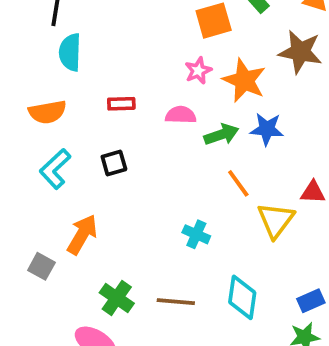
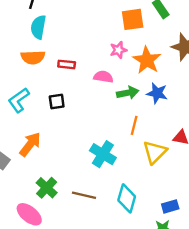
orange semicircle: (47, 112) -> (33, 57), moved
orange line: (238, 183) -> (134, 125), turned 42
cyan cross: (196, 234) -> (103, 154), size x1.5

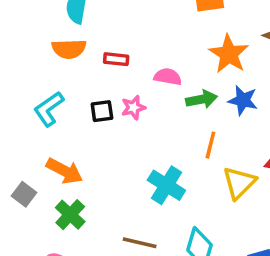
pink star: (118, 50) -> (133, 108), moved
orange arrow: (30, 144) -> (65, 171), turned 80
green cross: (47, 188) -> (70, 215), moved

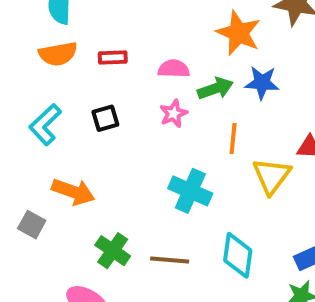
pink star: (133, 108) -> (174, 114), moved
green cross: (70, 215) -> (113, 251), moved

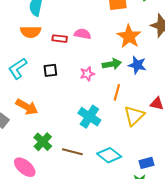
pink semicircle: (174, 69) -> (83, 34), moved
cyan diamond: (238, 255) -> (109, 155), turned -70

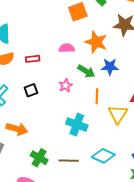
pink semicircle: (83, 34) -> (67, 48), moved
green arrow: (112, 64) -> (86, 71), turned 54

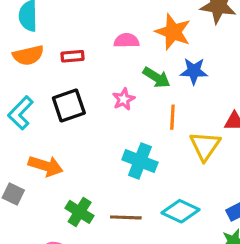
black square: (31, 90) -> (69, 105), size x1.5

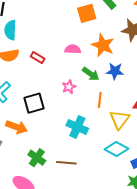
red rectangle: (73, 56) -> (38, 57), turned 32
black square: (69, 105) -> (34, 103), moved
cyan diamond: (181, 211) -> (116, 149), moved

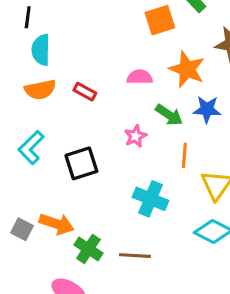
orange arrow: (17, 127) -> (57, 224), moved

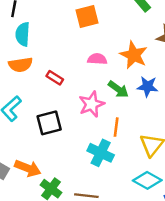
orange square: (160, 20) -> (87, 16), moved
red rectangle: (85, 92) -> (55, 78), moved
pink star: (135, 136) -> (92, 104), size x1.5
orange line: (184, 155) -> (116, 127), moved

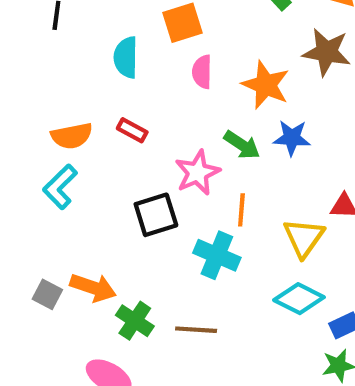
cyan semicircle: (23, 34) -> (126, 57), moved
pink semicircle: (97, 59) -> (202, 72), moved, turned -90
orange semicircle: (21, 65) -> (72, 136), moved
black square: (49, 123) -> (156, 215), moved

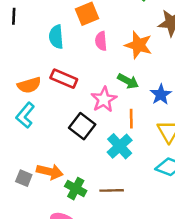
red rectangle: (132, 130) -> (64, 79), size x1.5
blue star: (292, 138) -> (161, 94), moved, turned -30
black square: (156, 215) -> (82, 126), turned -30
cyan cross: (217, 255) -> (120, 146), turned 30

